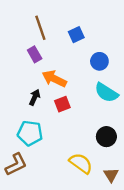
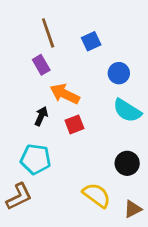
brown triangle: (111, 175) -> (133, 209), turned 35

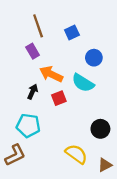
cyan semicircle: (127, 111) -> (83, 83), moved

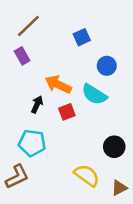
brown line: (38, 26) -> (28, 26), moved, turned 65
purple rectangle: (33, 51) -> (22, 56), moved

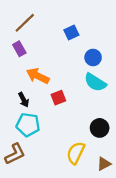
orange arrow: (58, 84) -> (38, 76), moved
cyan semicircle: (94, 94) -> (95, 82), moved
black arrow: (37, 104) -> (24, 100), moved, turned 128
yellow semicircle: (87, 175) -> (76, 153), turned -100

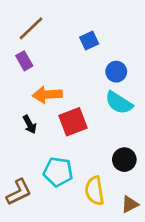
orange arrow: (38, 76) -> (47, 95), turned -30
red square: (58, 98) -> (73, 122), size x1.5
cyan pentagon: (28, 125) -> (58, 172), moved
yellow semicircle: (76, 153) -> (95, 191), turned -35

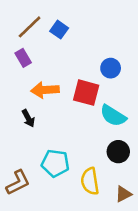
blue square: (89, 41) -> (59, 30), moved, turned -30
cyan semicircle: (119, 103) -> (113, 116), moved
red square: (73, 122) -> (86, 93), moved, turned 36

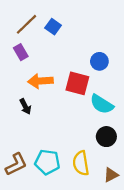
cyan pentagon: (55, 163) -> (47, 162), moved

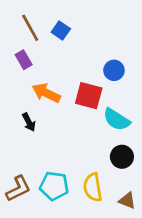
brown line: (26, 24) -> (30, 28), turned -75
orange arrow: (40, 81) -> (46, 93), turned 30
brown triangle: (111, 175) -> (127, 201), turned 49

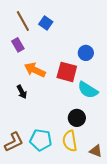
black circle: (122, 157) -> (77, 118), moved

